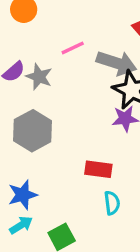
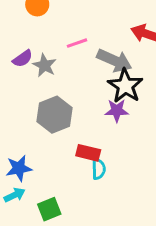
gray hexagon: (33, 131) -> (54, 115), moved
cyan semicircle: (112, 203) -> (99, 169), moved

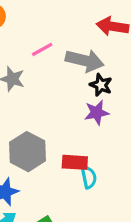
black star: (125, 86) -> (101, 85), size x0.6
gray hexagon: (54, 115) -> (27, 152), moved

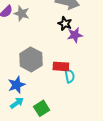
black star: (101, 85) -> (65, 24), moved

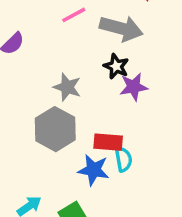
gray star: (22, 13) -> (67, 87), moved
blue star: (17, 85) -> (94, 170), moved, turned 30

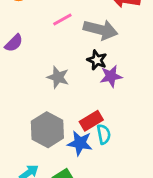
gray hexagon: (55, 129) -> (47, 130), moved
red rectangle: (108, 142) -> (91, 121), turned -35

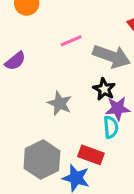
red rectangle: (91, 121) -> (91, 155), turned 45
cyan semicircle: (104, 134) -> (111, 127), moved

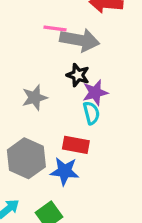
pink line: (71, 41) -> (55, 29), moved, turned 40
gray star: (60, 103) -> (35, 98), turned -30

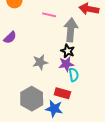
pink line: (55, 29) -> (49, 15), moved
gray arrow: (80, 40) -> (71, 30), turned -100
purple star: (95, 93) -> (66, 64), moved

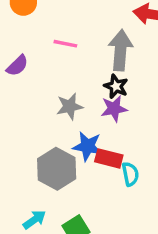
pink line: (49, 15) -> (65, 44), moved
cyan semicircle: (74, 75) -> (130, 174), moved
blue star: (54, 109) -> (88, 146), moved

